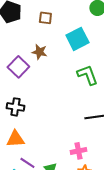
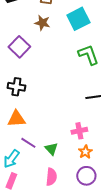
brown star: (39, 52) -> (42, 23), moved

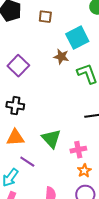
brown star: (42, 23) -> (61, 57), moved
green triangle: (51, 149) -> (51, 139), moved, size x1.5

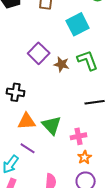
brown star: (61, 57) -> (62, 64), moved
purple square: (18, 66) -> (39, 53), moved
orange triangle: (15, 138) -> (27, 121), moved

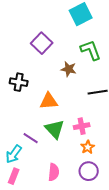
brown star: (62, 64) -> (69, 69), moved
orange triangle: (27, 121) -> (49, 101), moved
green triangle: (52, 125) -> (55, 129), moved

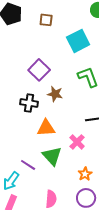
brown star: (69, 69) -> (55, 94), moved
black cross: (19, 82) -> (29, 103), moved
pink cross: (82, 126) -> (77, 142), moved, turned -35

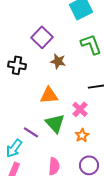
black cross: (29, 103) -> (17, 65), moved
orange star: (85, 174) -> (82, 135), moved

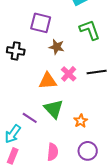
purple square: (42, 37) -> (41, 23), turned -30
pink cross: (80, 109) -> (69, 74), moved

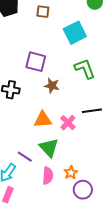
pink cross: (69, 74) -> (68, 123), moved
orange star: (81, 121) -> (71, 173), moved
pink semicircle: (53, 152) -> (48, 176), moved

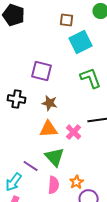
brown square: (43, 12) -> (67, 20), moved
brown star: (52, 86) -> (50, 103), moved

